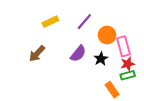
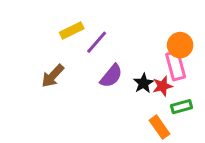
purple line: (84, 22) -> (97, 42), moved
orange circle: (107, 35) -> (180, 45), moved
red star: (128, 64) -> (163, 86), moved

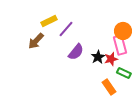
brown arrow: (53, 76) -> (36, 41), moved
green rectangle: (182, 107) -> (124, 73), turned 40

